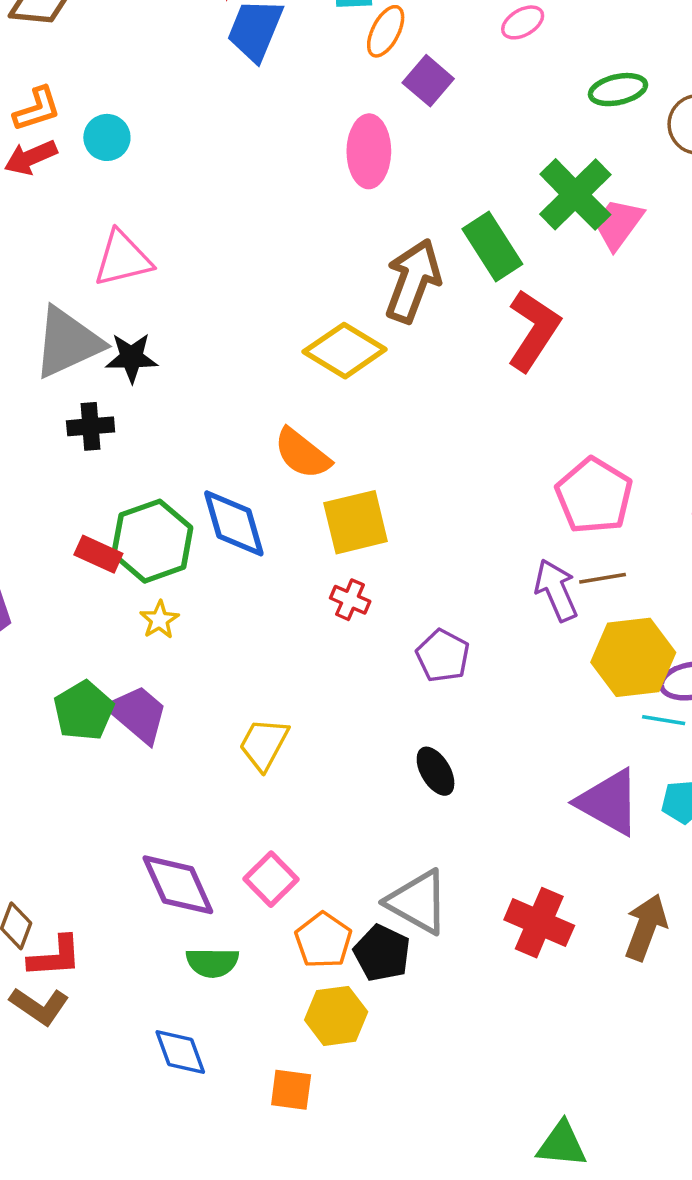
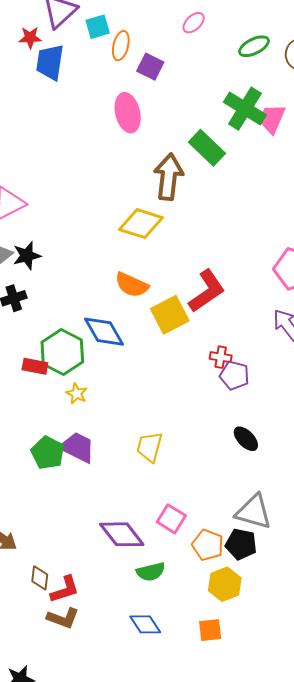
red L-shape: (533, 330) -> (207, 291), moved, turned 36
red cross: (350, 600) -> (221, 357), moved

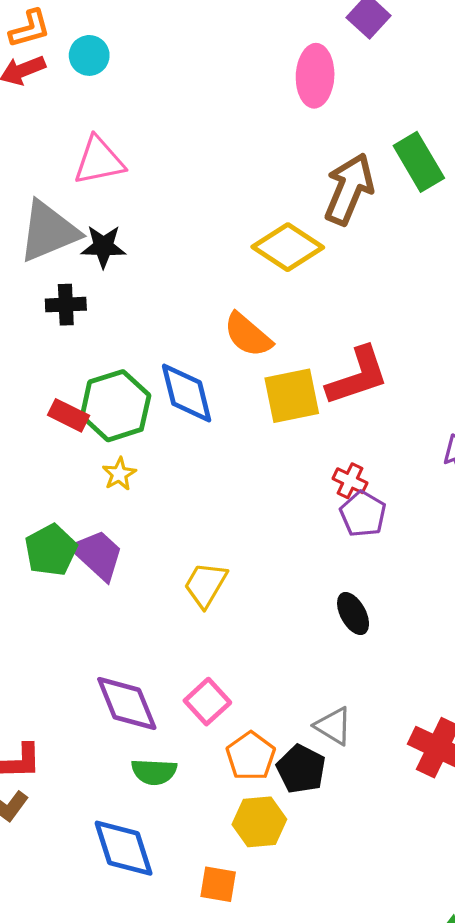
gray triangle: (254, 512) -> (333, 726), size x0.7
blue diamond: (145, 624) -> (124, 848), size x1.4

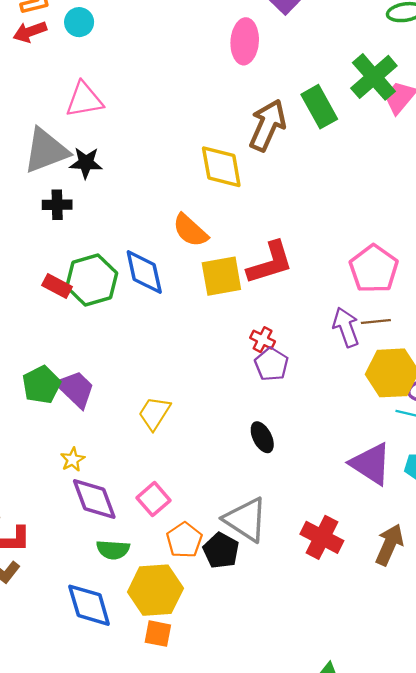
yellow diamond: (288, 247) -> (221, 167), turned 45
yellow star: (119, 474) -> (73, 460), moved
gray triangle: (333, 726) -> (246, 520), size x1.6
yellow hexagon: (259, 822) -> (155, 590), moved, size x1.4

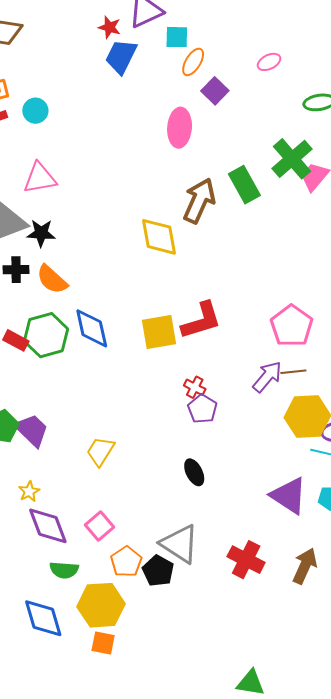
orange semicircle: (190, 230) -> (52, 279), moved
purple arrow: (346, 327) -> (267, 377), turned 60

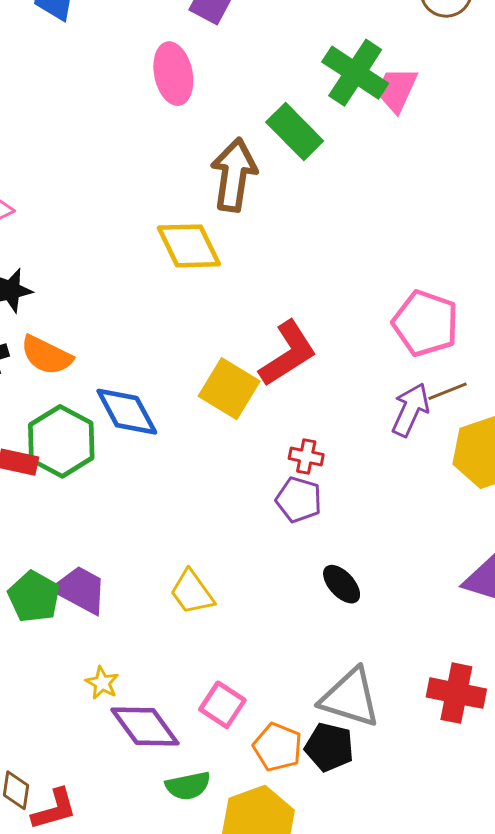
yellow square: (159, 332) -> (229, 389), turned -33
purple pentagon: (202, 409) -> (299, 500), moved
yellow trapezoid: (100, 451) -> (192, 592), turned -52

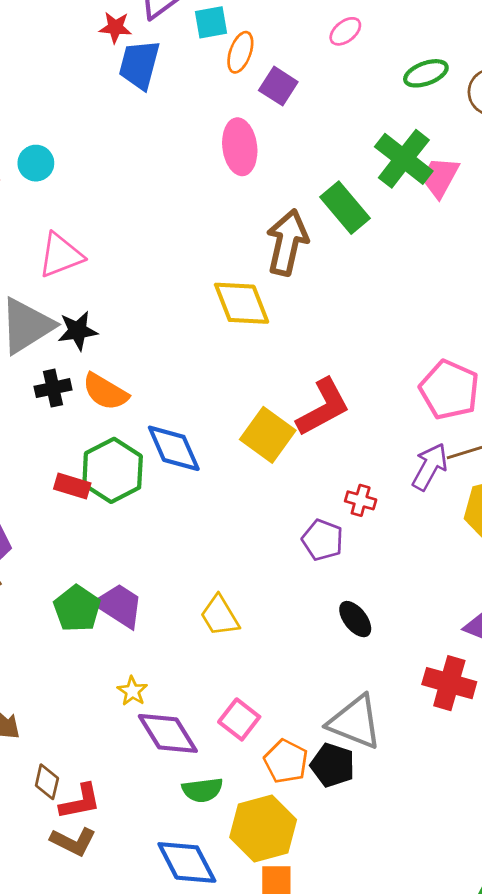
red cross: (306, 456) -> (361, 500), moved
red cross: (456, 693) -> (449, 683), moved

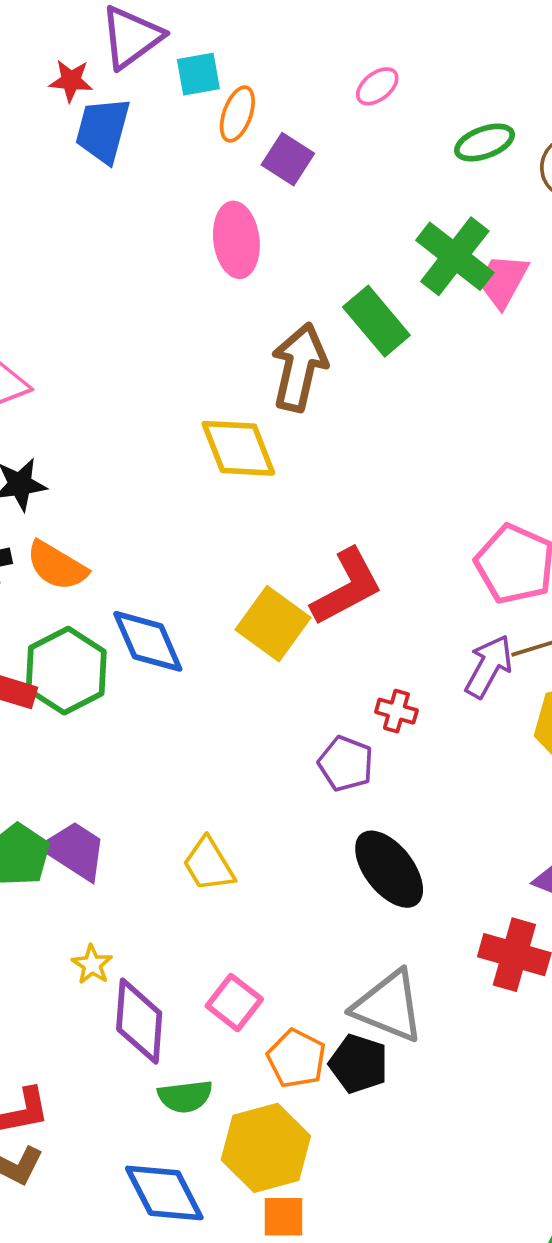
black ellipse: (355, 619) -> (389, 869), size x1.6
purple diamond: (168, 733) -> (139, 1021), turned 36

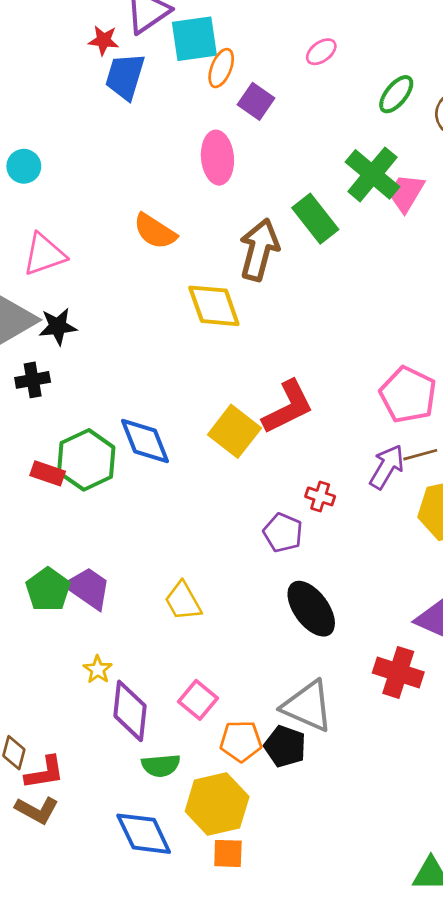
cyan square: (198, 74) -> (194, 39), size x1.5
green ellipse: (485, 143) -> (396, 94), turned -33
orange semicircle: (57, 566) -> (155, 231), moved
orange pentagon: (296, 1058) -> (241, 741), turned -30

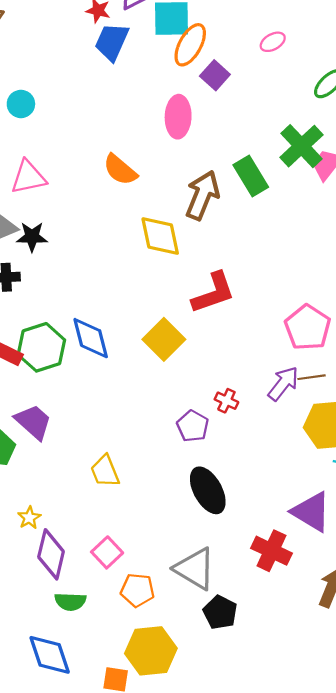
orange ellipse: (221, 68) -> (190, 45), size x1.4
red L-shape: (288, 407) -> (213, 293), moved
purple trapezoid: (88, 588) -> (33, 422), moved
black pentagon: (285, 746) -> (220, 612), moved
yellow hexagon: (217, 804) -> (151, 651), moved

